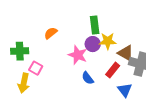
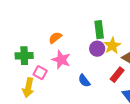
yellow star: (108, 41) -> (112, 46), turned -30
pink star: (78, 55) -> (61, 60), moved
blue semicircle: (88, 78) -> (84, 81), moved

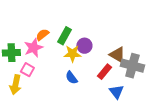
green rectangle: (99, 30) -> (64, 36), moved, turned 36
yellow star: (112, 46) -> (72, 54), moved, turned 30
pink star: (61, 60) -> (33, 48), moved, turned 30

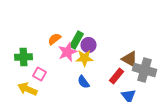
purple circle: (84, 46) -> (88, 45), moved
pink star: (33, 48) -> (68, 52), moved
yellow arrow: (15, 85) -> (28, 89), turned 102

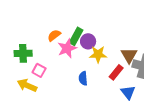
yellow star: (84, 58) -> (98, 54), moved
brown triangle: (130, 59) -> (129, 55), turned 30
blue semicircle: (84, 82) -> (83, 78), turned 32

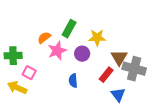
green rectangle: (76, 36) -> (69, 29), moved
purple circle: (88, 41) -> (82, 54), moved
yellow star: (98, 54) -> (97, 38), moved

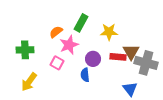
purple circle: (82, 54) -> (93, 59), moved
pink square: (29, 73) -> (57, 63), moved
red rectangle: (106, 75) -> (118, 57), moved, turned 56
yellow arrow: (17, 88) -> (29, 82), turned -78

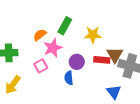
pink square: (57, 63) -> (41, 66), turned 32

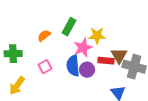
pink star: (53, 48) -> (83, 48), moved
purple circle: (77, 62) -> (87, 70), moved
blue semicircle: (69, 78) -> (73, 66), moved, size x1.5

